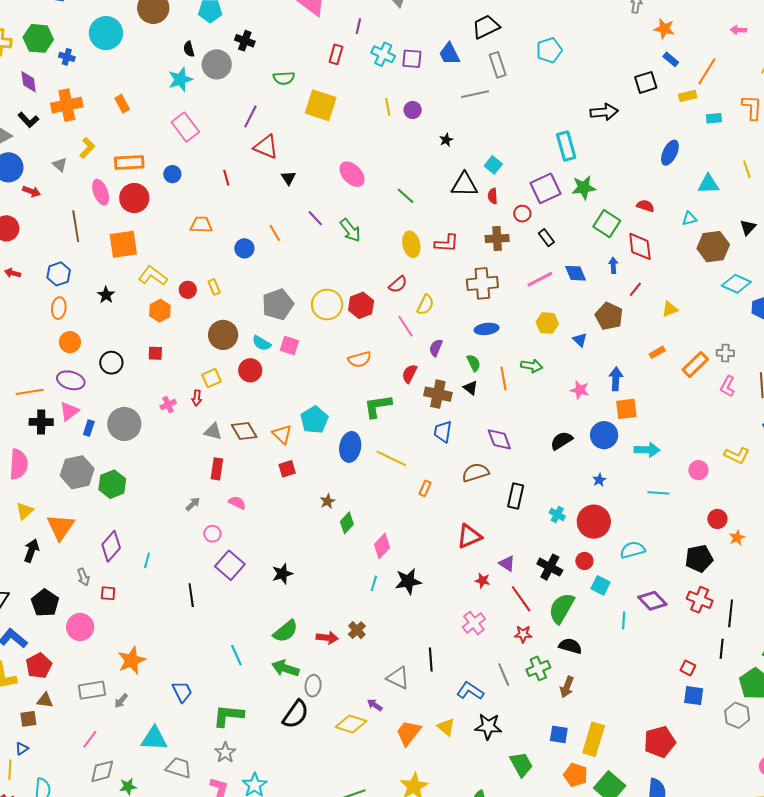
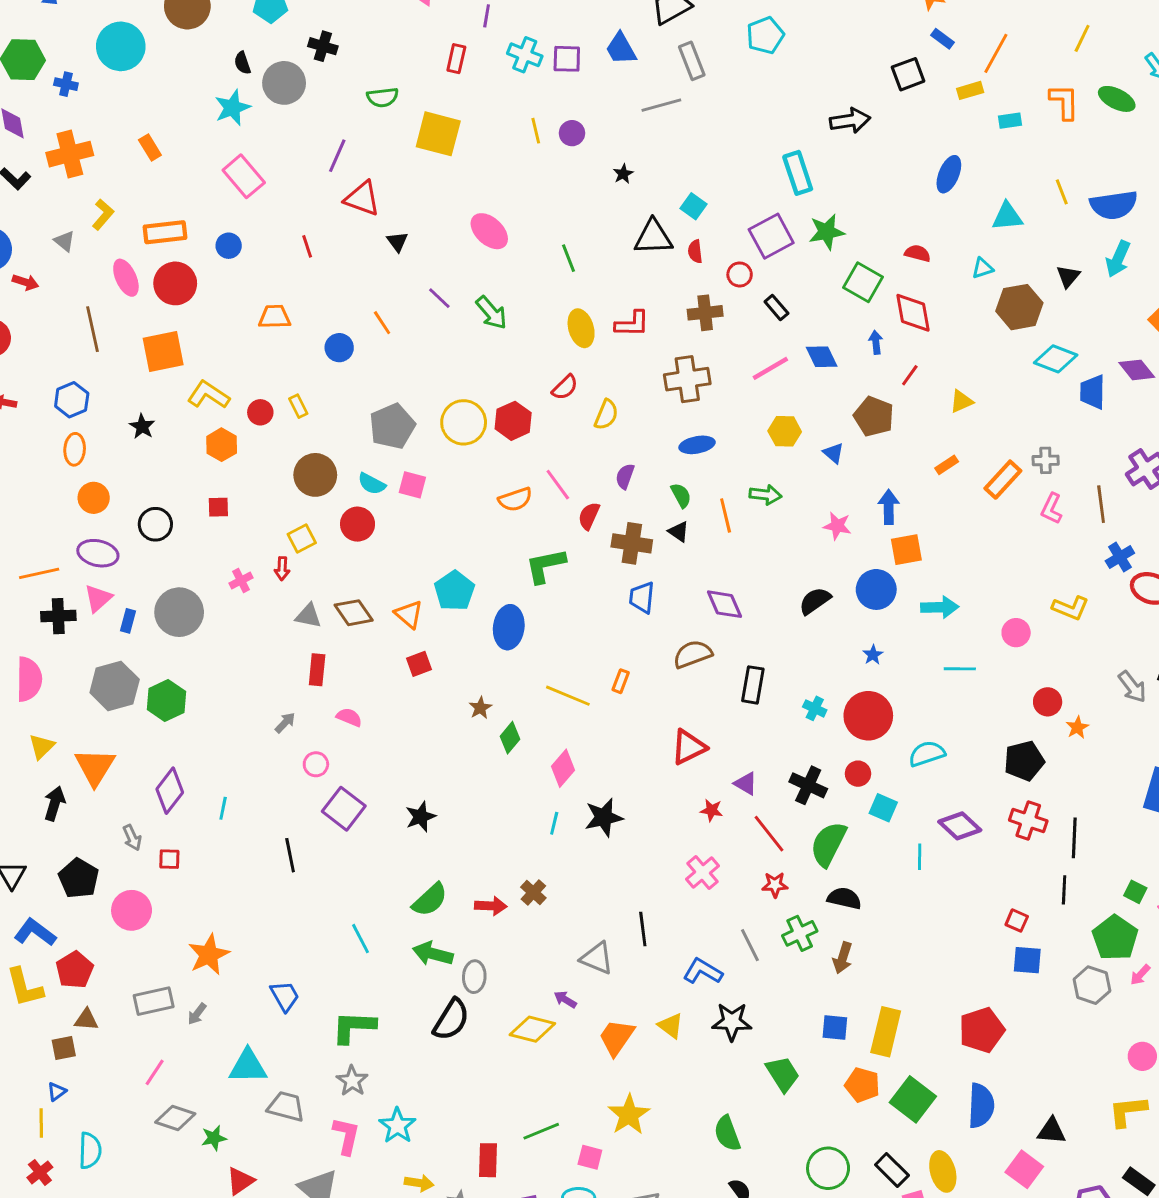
green line: (405, 196) -> (568, 258), turned 30
pink line: (405, 326) -> (558, 485), moved
yellow line: (391, 458) -> (568, 696), moved
gray diamond: (102, 771) -> (175, 1118), turned 36

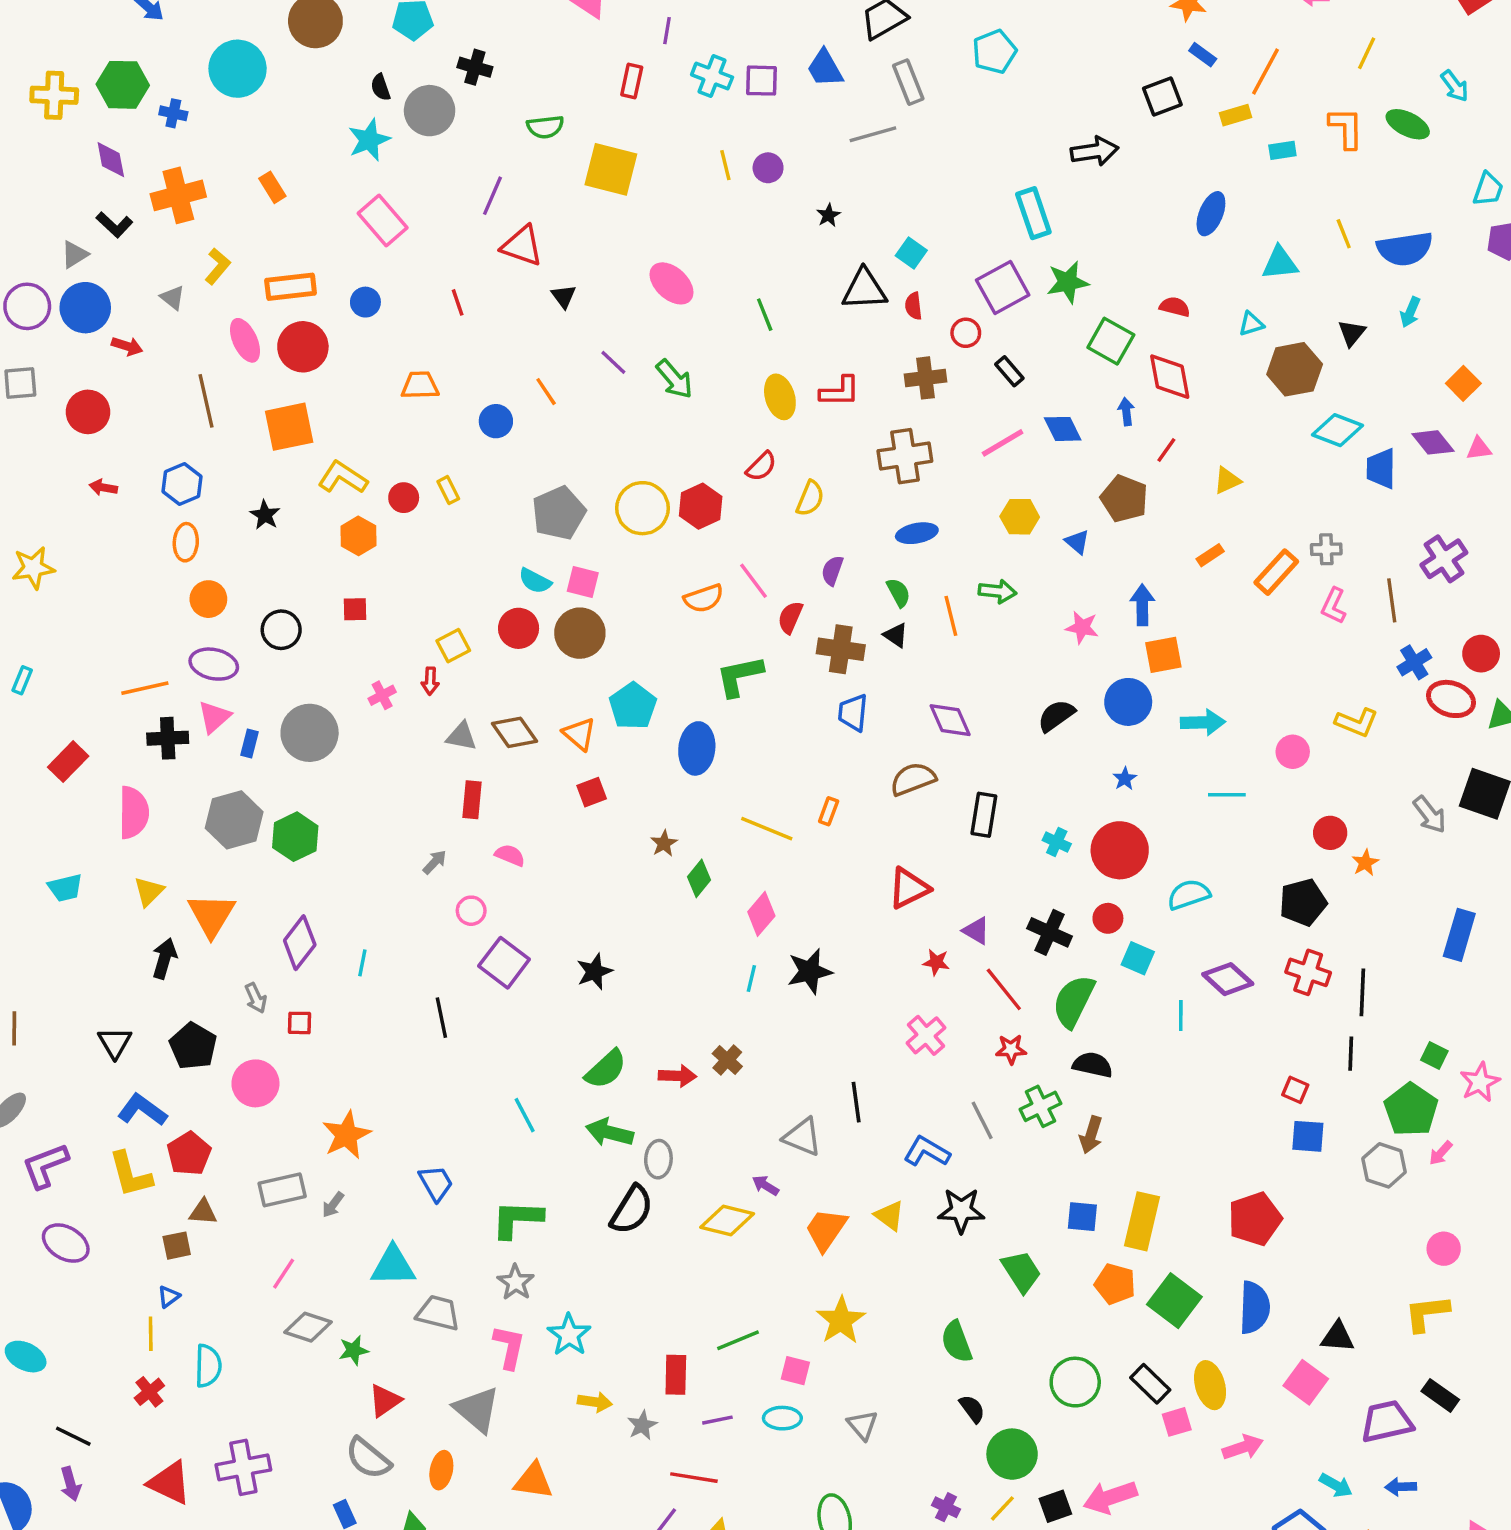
cyan arrow: (1118, 259) -> (1410, 312), size x0.7
brown circle: (315, 475) -> (580, 633), moved

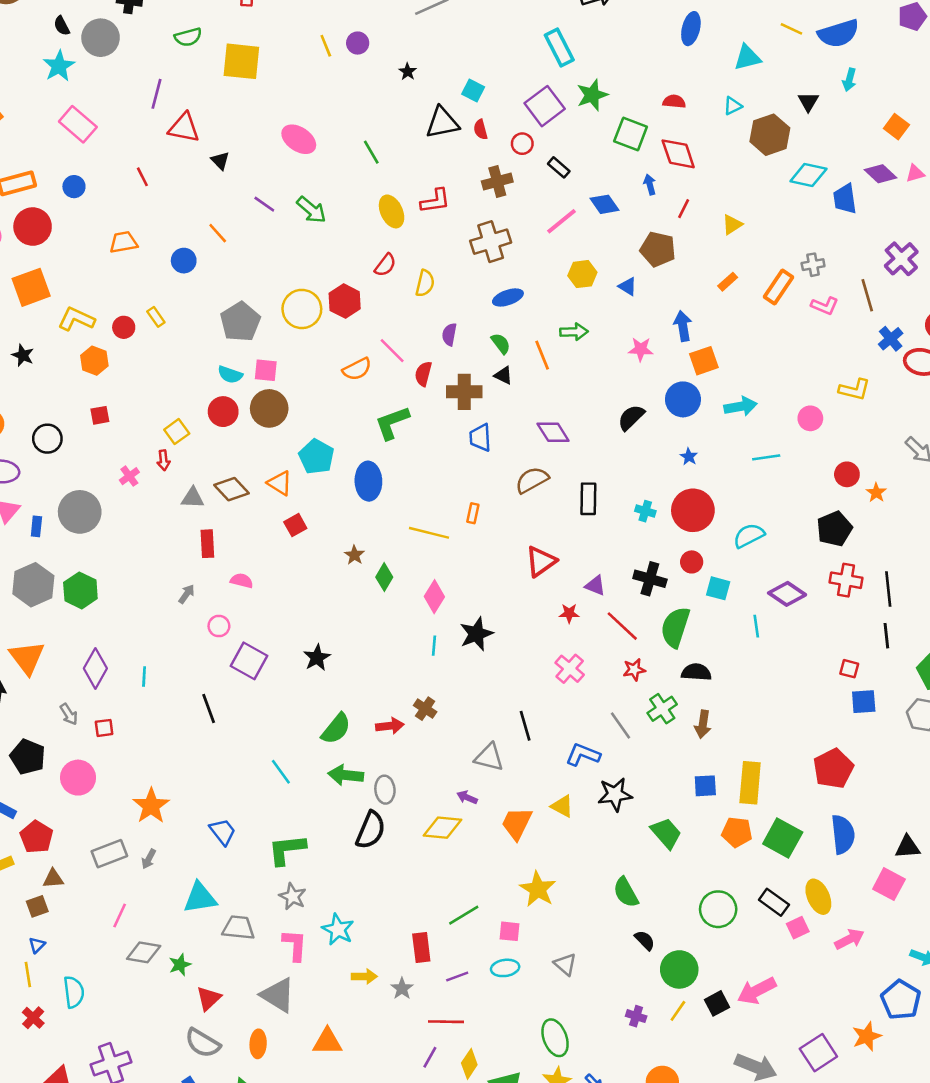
yellow line: (1344, 234) -> (791, 29), turned -35
pink L-shape: (1334, 606) -> (825, 306), turned -84

